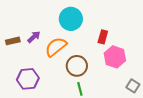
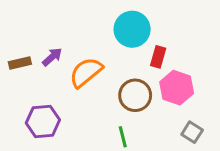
cyan circle: (71, 19) -> (132, 29), moved
brown circle: (77, 66) -> (135, 95), moved
gray square: (133, 86) -> (192, 132), moved

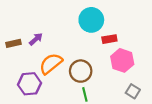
red rectangle: (158, 57) -> (109, 39), turned 64
orange semicircle: (86, 72) -> (51, 64), moved
brown circle: (135, 95) -> (81, 71), moved

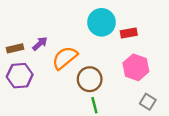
red rectangle: (109, 39) -> (129, 33), moved
orange semicircle: (51, 64) -> (65, 58), moved
purple hexagon: (29, 84) -> (20, 76), moved

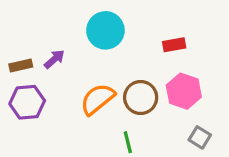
cyan circle: (102, 22) -> (105, 30), moved
orange semicircle: (65, 58) -> (97, 99), moved
brown circle: (90, 79) -> (141, 97), moved

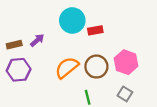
red rectangle: (174, 45) -> (95, 30), moved
gray square: (200, 137) -> (125, 94), moved

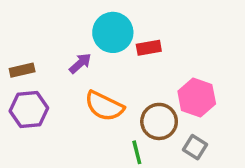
purple arrow: (37, 40) -> (80, 63), moved
brown circle: (96, 67) -> (159, 121), moved
orange semicircle: (67, 68) -> (104, 106), turned -115

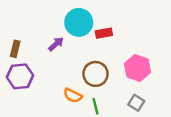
brown rectangle: (22, 70) -> (15, 49), turned -63
orange semicircle: (104, 106) -> (73, 96), moved, size x0.7
brown circle: (159, 121) -> (96, 74), moved

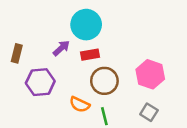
red rectangle: (104, 33) -> (90, 55), moved
purple hexagon: (20, 76) -> (40, 82), moved

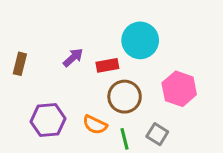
cyan circle: (86, 25) -> (140, 40), moved
purple hexagon: (40, 82) -> (48, 120), moved
gray square: (149, 112) -> (157, 134), moved

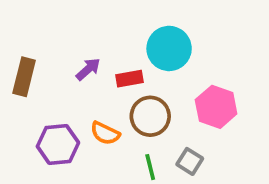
brown rectangle: (20, 64) -> (24, 77), size x1.4
orange semicircle: (95, 125) -> (105, 133), moved

